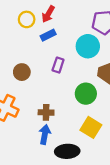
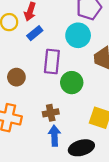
purple rectangle: (58, 65) -> (52, 62), size x1.5
green circle: (86, 94) -> (72, 83), moved

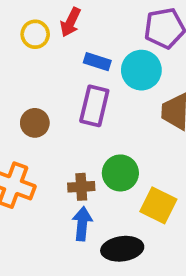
blue rectangle: (35, 33) -> (97, 62), moved, turned 49
green circle: (72, 83) -> (120, 173), moved

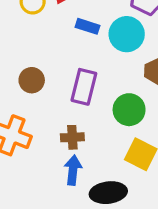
purple rectangle: (94, 106) -> (84, 87), moved
green circle: (120, 173) -> (129, 110), moved

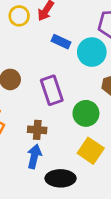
purple rectangle: (84, 87) -> (52, 90), turned -40

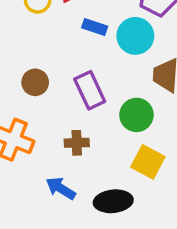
blue arrow: (34, 156) -> (61, 188), moved, turned -65

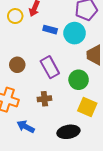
blue arrow: (61, 188) -> (26, 127), moved

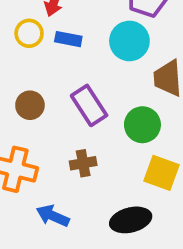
yellow circle: (15, 16) -> (29, 33), moved
blue rectangle: (50, 30) -> (68, 39), moved

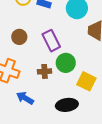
green circle: (142, 125) -> (66, 63), moved

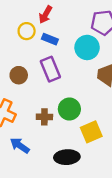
purple rectangle: (51, 41) -> (50, 69), moved
yellow square: (86, 81) -> (91, 132), turned 36

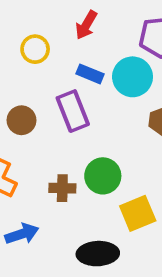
red arrow: (45, 15) -> (86, 25), moved
blue rectangle: (50, 39) -> (90, 74), moved
blue arrow: (20, 145) -> (22, 234), turned 126

